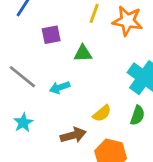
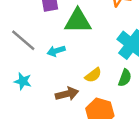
green triangle: (83, 53) -> (78, 21), size x1.6
cyan star: (23, 123) -> (23, 81), turned -30

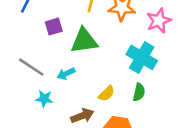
cyan star: (23, 81) -> (44, 99), moved

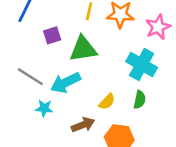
cyan arrow: (66, 74) -> (66, 83), size x1.6

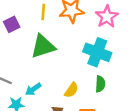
purple square: (52, 35) -> (12, 24), moved
cyan arrow: (66, 83) -> (33, 89), moved, size x0.6

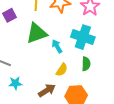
cyan arrow: (33, 89) -> (57, 46), moved, turned 96

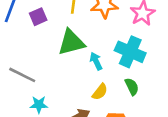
green semicircle: (86, 64) -> (132, 87), turned -32

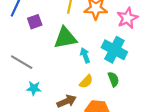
purple square: (38, 17) -> (35, 22), moved

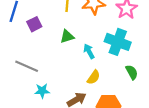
green triangle: (65, 38) -> (67, 36), size x0.6
green semicircle: (113, 79) -> (132, 72), moved

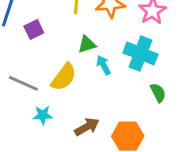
green triangle: (67, 36) -> (87, 44), moved
yellow semicircle: (94, 77) -> (64, 77), moved, size x1.5

